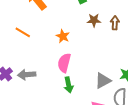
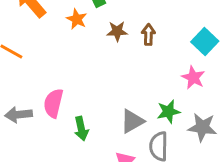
orange star: (63, 36) -> (77, 19), moved
pink semicircle: (64, 63) -> (53, 103), moved

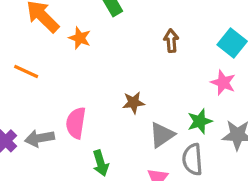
orange star: (77, 19) -> (80, 38), moved
brown star: (117, 31) -> (133, 103), moved
green arrow: (81, 129) -> (101, 163), moved

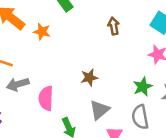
gray triangle: (162, 135) -> (99, 110), moved
gray arrow: (40, 138) -> (18, 84), moved

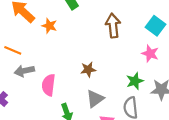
brown arrow: (114, 26) -> (113, 26), size x1.5

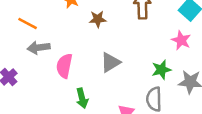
brown star: (88, 69) -> (98, 19), moved
gray triangle: (95, 99) -> (110, 62), moved

